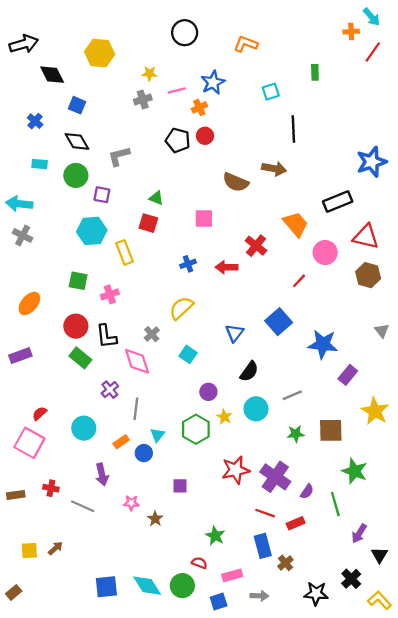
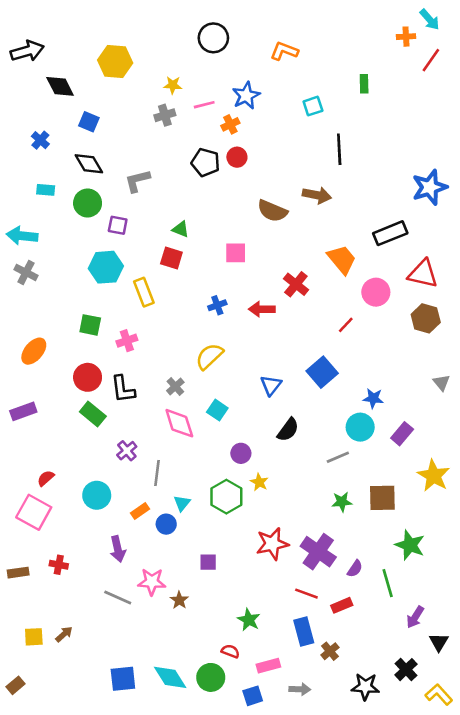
blue star: (323, 344) -> (373, 398), size x0.6
pink diamond: (137, 361) -> (179, 423), moved
cyan circle: (256, 409) -> (360, 427), moved
pink star: (131, 503) -> (152, 582), size x1.5
gray line: (83, 506) -> (118, 597), moved

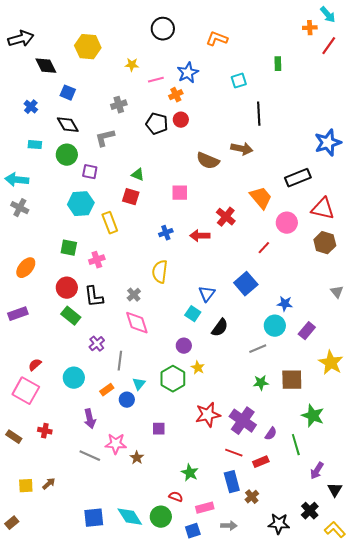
gray cross: (165, 115) -> (119, 105), moved
yellow semicircle: (209, 356) -> (160, 272), turned -40
cyan square: (217, 410) -> (193, 314), moved
brown rectangle: (18, 573) -> (14, 437), turned 42

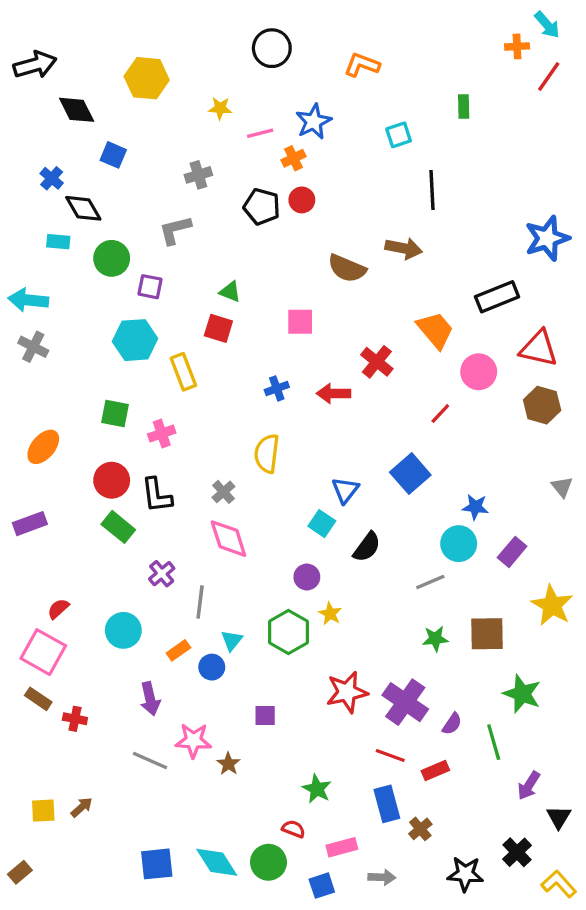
black diamond: (68, 125) -> (83, 208), moved
brown rectangle: (14, 437) -> (38, 699), moved

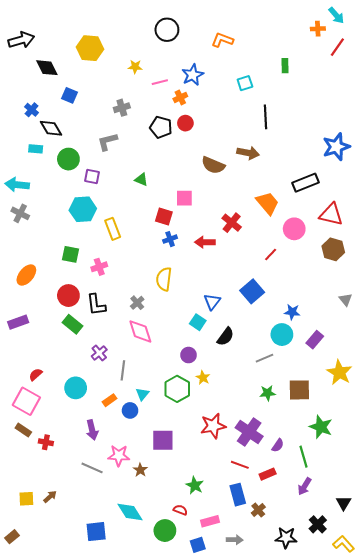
red square: (218, 328) -> (164, 216), moved
purple square: (265, 715) -> (163, 440), size x1.6
purple arrow: (529, 786) -> (304, 486), moved
cyan diamond: (217, 862) -> (130, 512), moved

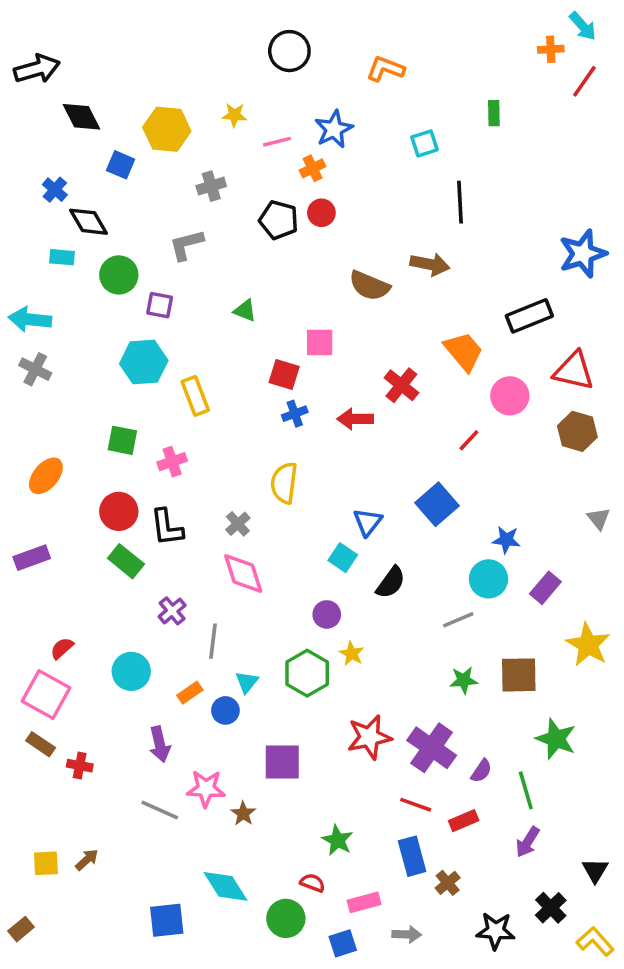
yellow hexagon: (90, 48) -> (167, 129), moved

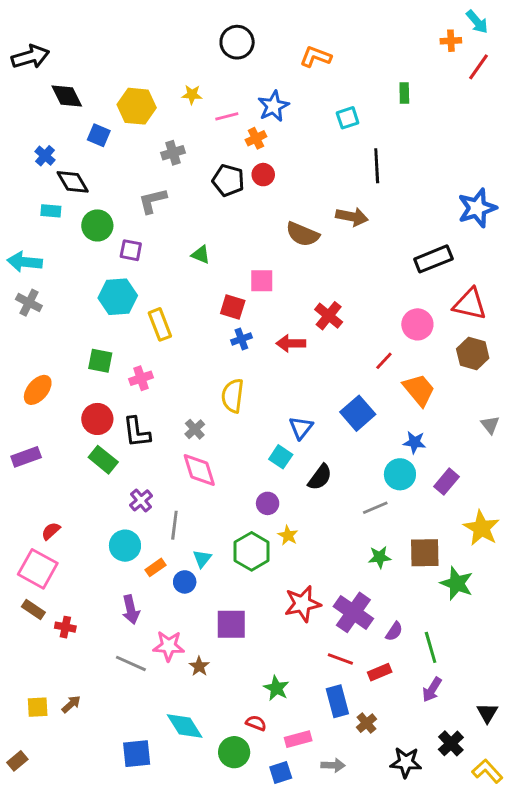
orange trapezoid: (464, 351) -> (419, 390), moved
cyan circle: (131, 671) -> (125, 546), moved
green star: (556, 739) -> (457, 583), moved

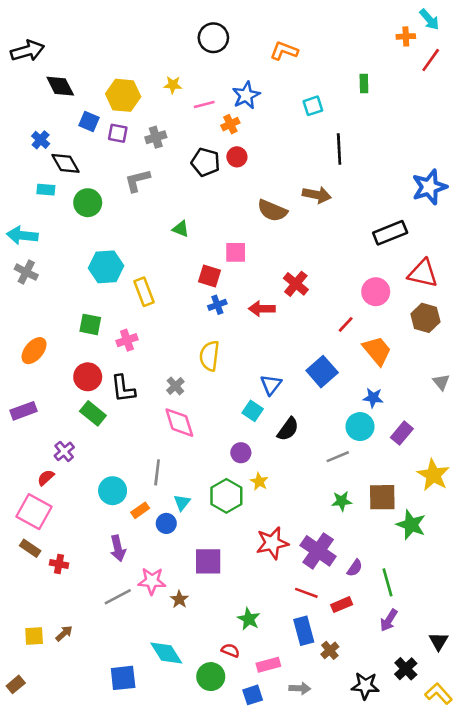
purple square: (131, 250) -> (118, 133), moved
purple cross: (141, 500) -> (64, 451), moved
gray line: (131, 663) -> (118, 597), turned -52

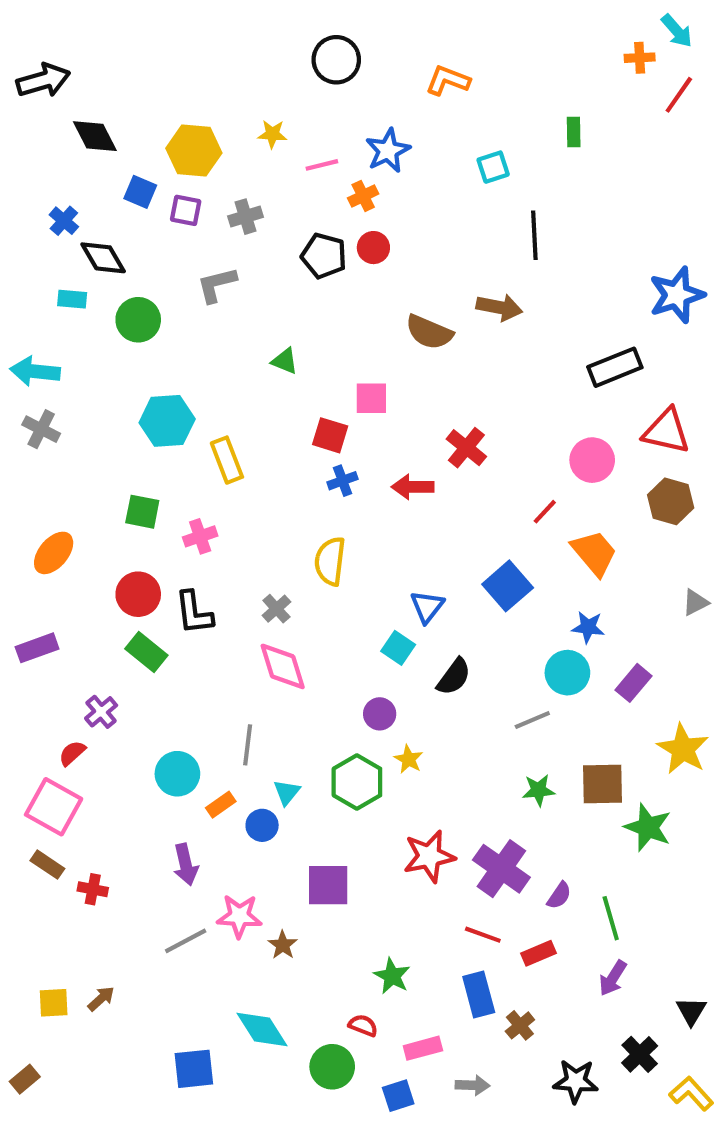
gray triangle: (441, 382) -> (695, 602), turned 42

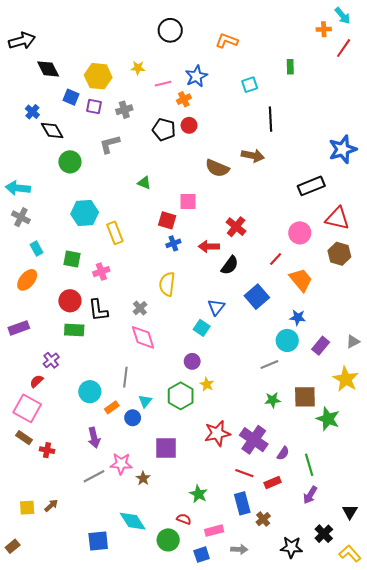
cyan rectangle: (72, 299) -> (37, 249), moved, turned 56
gray triangle: (695, 602) -> (353, 342), moved
green rectangle: (146, 652) -> (74, 330), turned -36
black semicircle: (454, 677) -> (230, 265), moved

